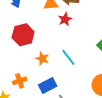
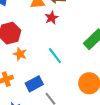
orange star: (42, 59) -> (20, 54), moved

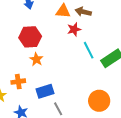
cyan line: (55, 56) -> (89, 50), moved

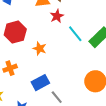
orange star: (36, 59) -> (40, 49), moved
orange cross: (18, 82) -> (10, 68), moved

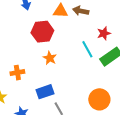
red star: (57, 16) -> (104, 33), moved
red hexagon: (15, 32) -> (42, 32), moved

